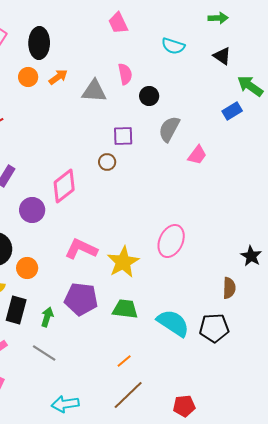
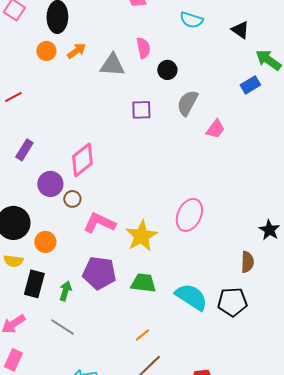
brown circle: (107, 162) -> (72, 199), moved

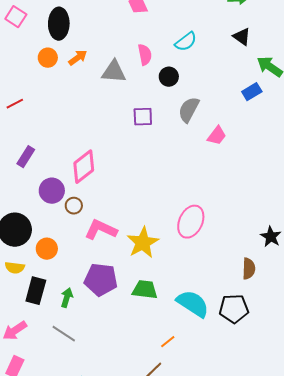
cyan semicircle: (191, 20) -> (186, 42), moved, turned -55
orange line: (142, 335) -> (168, 342), moved

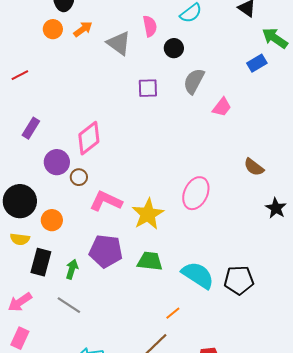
gray triangle: (114, 72) -> (119, 43), turned 32
brown semicircle: (249, 269) -> (254, 167), moved, turned 125

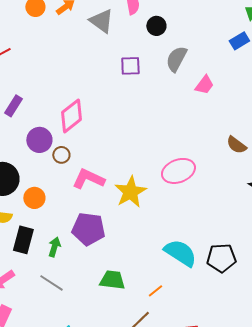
pink ellipse: (196, 193) -> (178, 171), turned 44
green trapezoid: (150, 261) -> (112, 280), moved

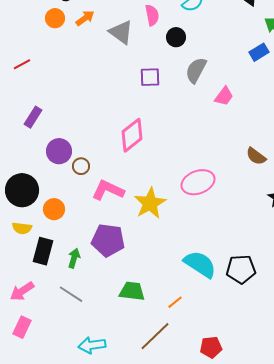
pink diamond: (71, 116) -> (132, 135), moved

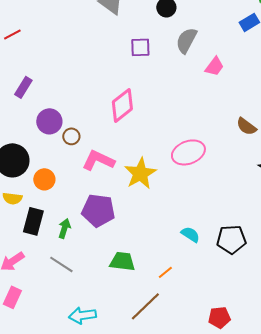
cyan semicircle: (200, 264) -> (190, 234), size x0.6
red pentagon: (211, 347) -> (219, 317), moved

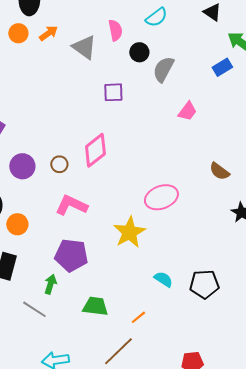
gray semicircle: (186, 40) -> (163, 69), moved
brown circle: (71, 136) -> (59, 164), moved
yellow star: (140, 173) -> (129, 232), moved
green arrow: (64, 228) -> (50, 284), moved

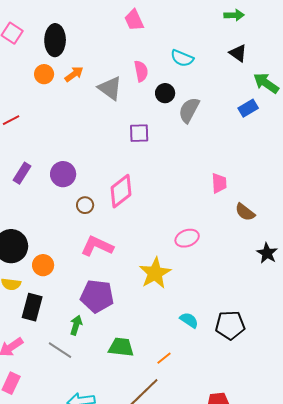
cyan semicircle: (156, 17) -> (182, 58), turned 60
pink trapezoid: (187, 111) -> (219, 183), moved, turned -40
purple circle: (22, 166) -> (63, 174), moved
pink ellipse: (161, 197) -> (187, 238), size x0.7

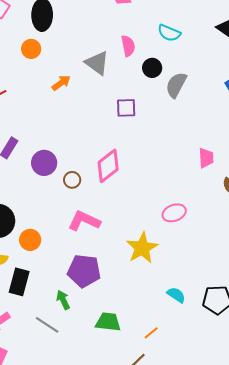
orange arrow: (74, 74) -> (61, 83), moved
purple circle: (63, 174) -> (44, 163), moved
green arrow: (76, 325) -> (63, 300), turned -42

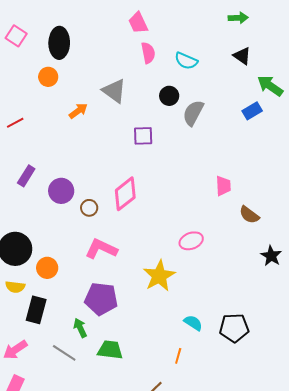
pink semicircle: (128, 46) -> (148, 53), moved
green trapezoid: (108, 322) -> (110, 350), moved
orange line: (151, 333) -> (178, 356), moved, turned -35

